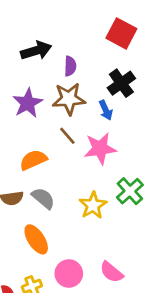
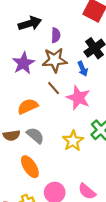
pink star: (100, 149) -> (78, 98), turned 30

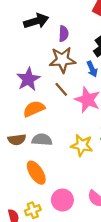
purple star: (23, 63) -> (28, 79), moved
gray semicircle: (35, 135) -> (42, 140), turned -36
yellow star: (73, 141) -> (82, 145), turned -30

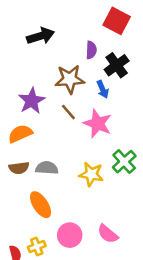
purple semicircle: (64, 34) -> (91, 50), moved
orange semicircle: (34, 109) -> (20, 134), moved

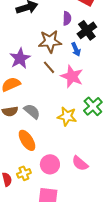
gray semicircle: (47, 168) -> (32, 111), turned 36

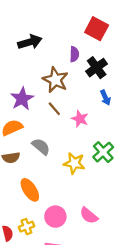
brown star: (50, 41) -> (55, 80), turned 30
blue arrow: (76, 49) -> (105, 98), moved
pink star: (72, 76) -> (80, 119), size x0.7
gray semicircle: (32, 111) -> (41, 147), moved

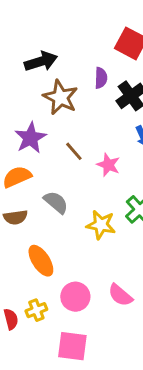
brown star: (55, 80) -> (60, 97), moved

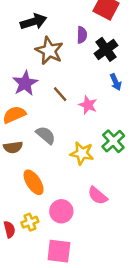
pink semicircle: (120, 295) -> (98, 196), moved

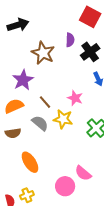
black arrow: (34, 22) -> (18, 25), moved
brown line: (60, 94) -> (45, 102), moved
yellow star: (82, 153) -> (63, 119), moved
pink circle: (61, 211) -> (65, 186), moved

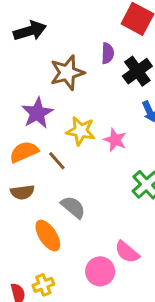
brown star: (43, 53) -> (67, 73), turned 30
brown line: (45, 102) -> (57, 161), moved
yellow star: (63, 119) -> (81, 131), moved
gray semicircle: (40, 123) -> (73, 207), moved

